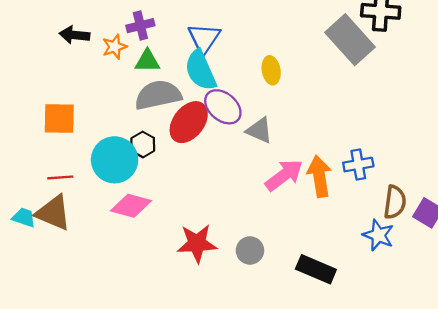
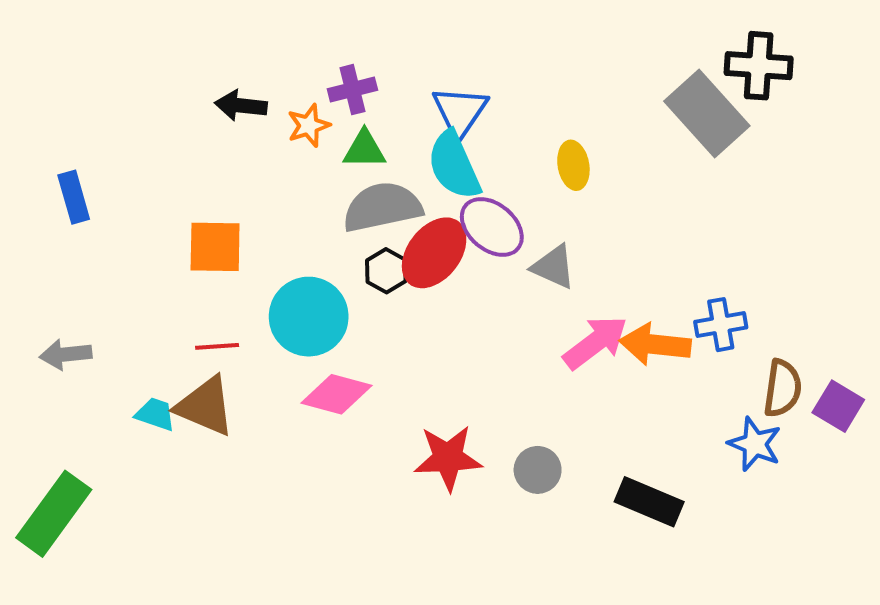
black hexagon: (143, 144) -> (386, 271), moved
orange arrow: (319, 176) -> (655, 344), turned -75

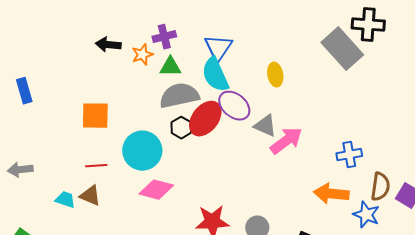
pink arrow: (595, 342) -> (286, 141), moved
orange arrow: (655, 344) -> (331, 194), moved
brown triangle: (205, 406) -> (90, 196), size x0.7

